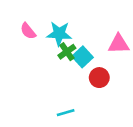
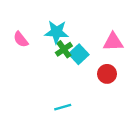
pink semicircle: (28, 31) -> (21, 39), moved
red circle: (99, 78) -> (107, 74), moved

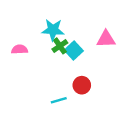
pink semicircle: (21, 39) -> (20, 49), moved, turned 126
red circle: (107, 74) -> (82, 85), moved

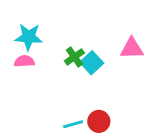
cyan star: (53, 30) -> (29, 37), moved
red circle: (82, 85) -> (99, 121), moved

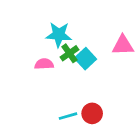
cyan star: (29, 37) -> (59, 35), moved
pink semicircle: (24, 61) -> (44, 64), moved

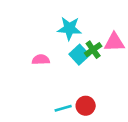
cyan star: (59, 35) -> (69, 28), moved
green cross: (69, 53) -> (93, 50), moved

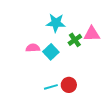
cyan square: (79, 55) -> (51, 52), moved

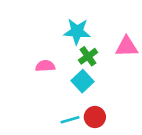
green cross: (75, 40) -> (88, 56), moved
cyan square: (51, 52) -> (82, 81), moved

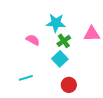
pink semicircle: (45, 66) -> (33, 40), moved, turned 32
cyan line: (70, 120) -> (26, 78), moved

